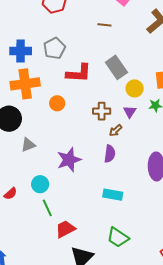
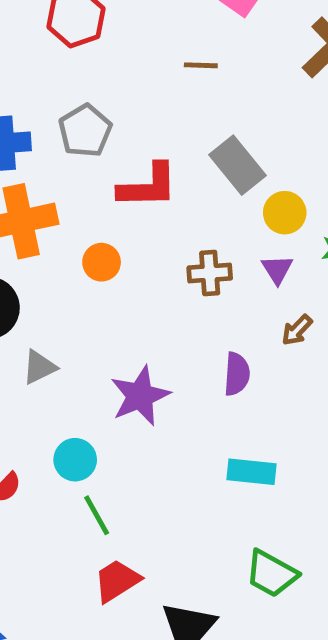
brown arrow: (116, 130) -> (297, 330), moved
red trapezoid: (65, 229) -> (117, 581), moved

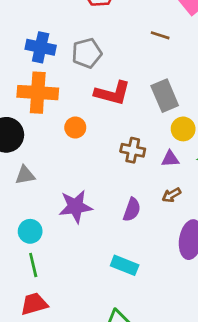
purple triangle: (277, 269) -> (170, 159), turned 42

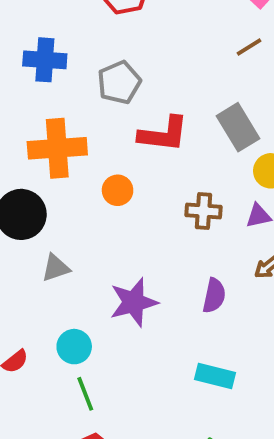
brown line: (160, 35) -> (249, 47), moved, turned -42
blue cross: (41, 47) -> (45, 60), moved

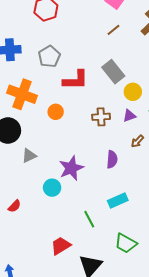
orange cross: (57, 148) -> (22, 94), turned 32
cyan circle: (74, 347) -> (52, 188), moved
cyan rectangle: (215, 376) -> (118, 201), turned -30
green line: (85, 394) -> (89, 219), moved

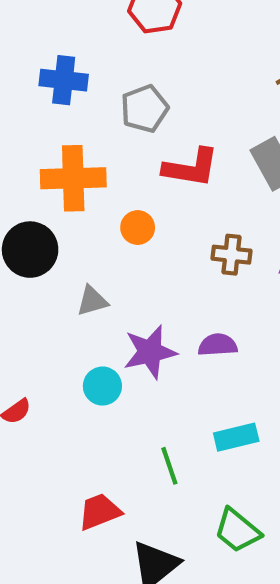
orange cross: (22, 94) -> (73, 178), turned -32
gray triangle: (29, 156) -> (92, 301), moved
purple semicircle: (112, 159) -> (218, 345), moved, turned -108

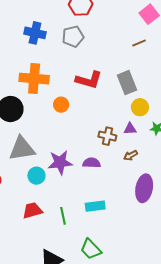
gray pentagon: (144, 109) -> (73, 37), moved
brown cross: (232, 255) -> (107, 136), moved
gray triangle: (92, 301) -> (22, 149), moved, size x1.8
red trapezoid: (100, 512) -> (32, 210), moved

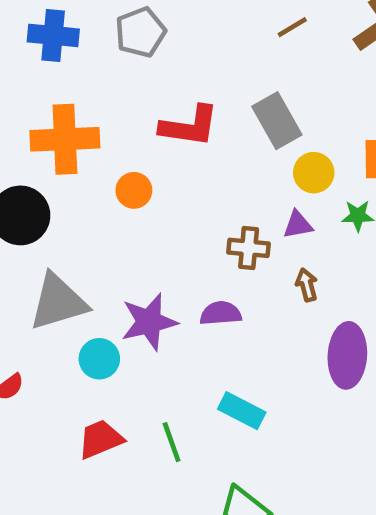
brown arrow: (131, 155) -> (307, 285), turned 112
cyan rectangle: (95, 206) -> (242, 411), turned 42

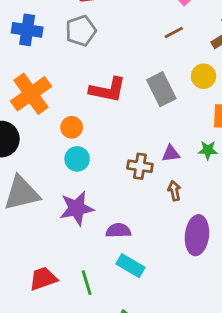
orange cross: (65, 139) -> (31, 94), turned -36
yellow circle: (314, 173) -> (204, 76), moved
purple semicircle: (221, 313) -> (118, 231), moved
cyan circle: (99, 359) -> (77, 159), moved

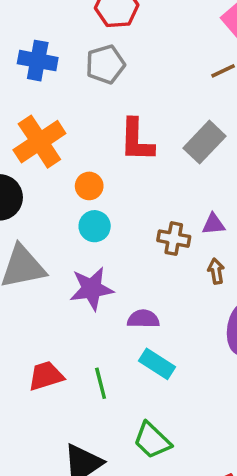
gray rectangle: (161, 89) -> (205, 142), turned 68
red L-shape: (108, 90) -> (137, 140), turned 78

